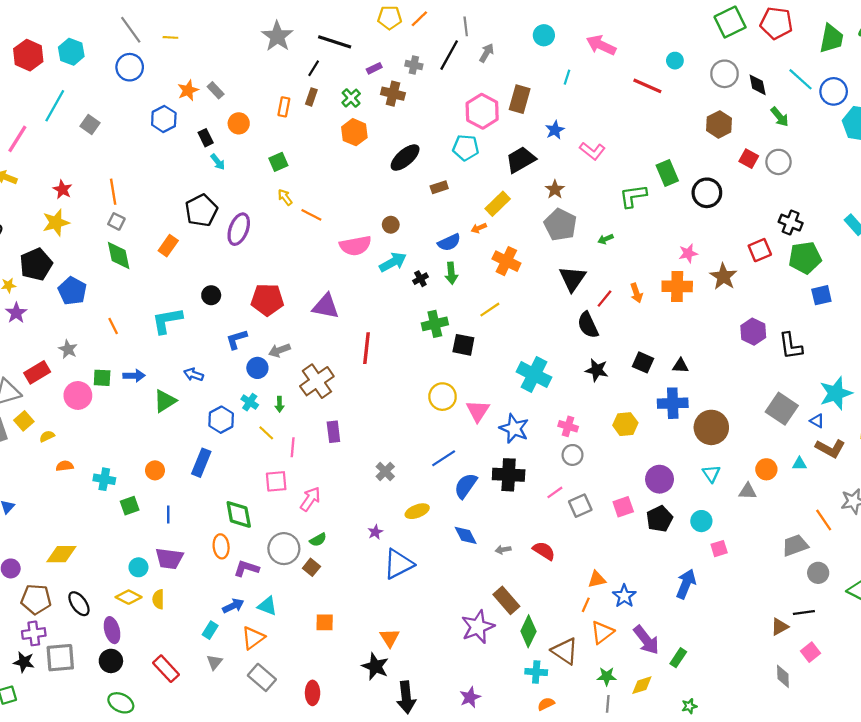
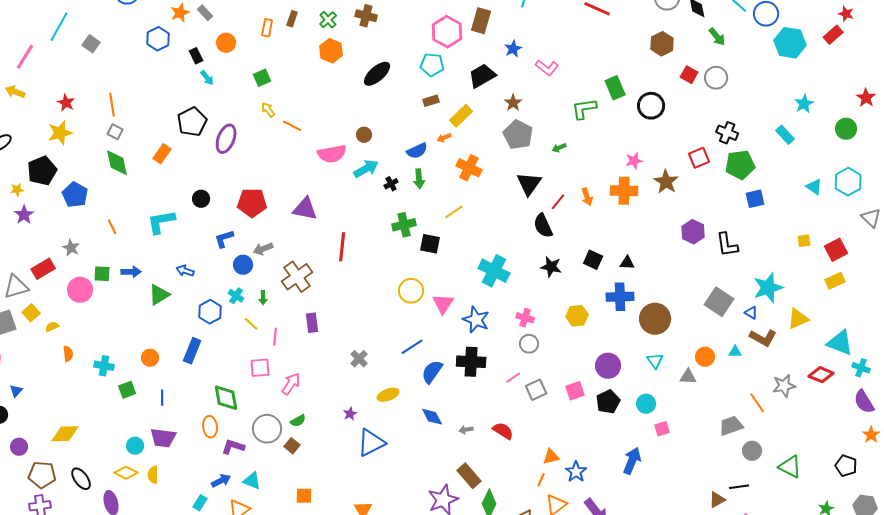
brown rectangle: (439, 187) -> (431, 101), moved
orange semicircle: (65, 466) -> (68, 354), turned 91

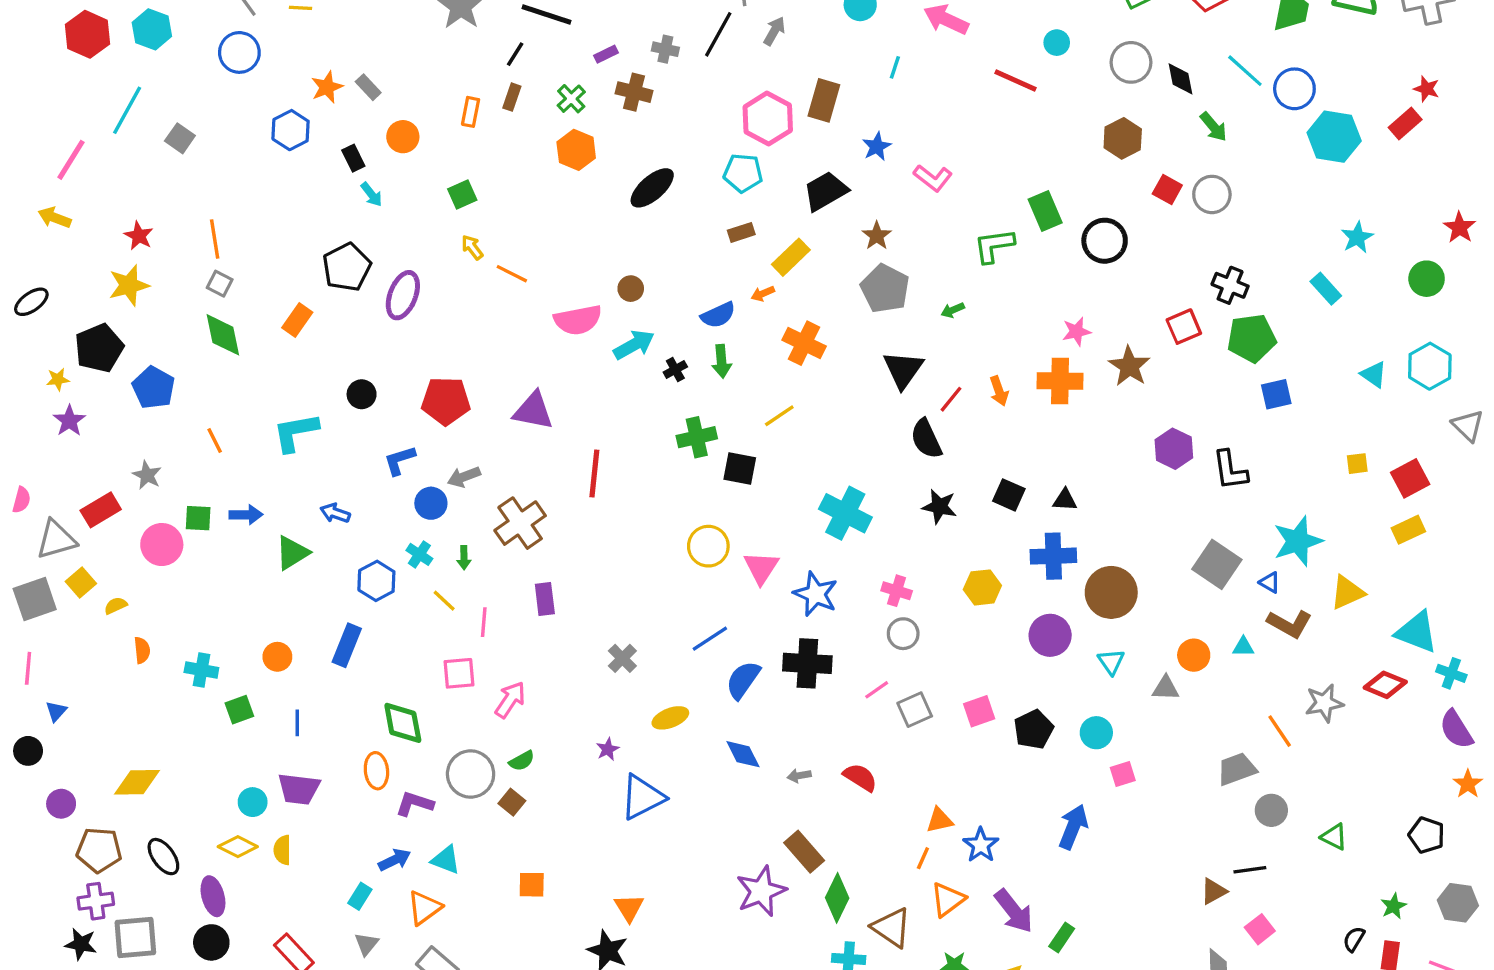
purple circle: (608, 366) -> (1050, 635), moved
green triangle: (790, 467) -> (1334, 837), size x0.7

